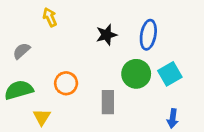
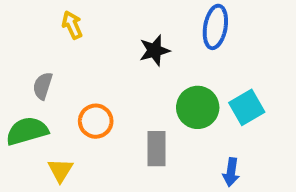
blue ellipse: (148, 35) -> (215, 27), moved
gray semicircle: (22, 51) -> (43, 86), moved, turned -30
blue arrow: (173, 118) -> (231, 172), moved

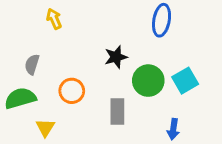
black star: (155, 50) -> (116, 57), moved

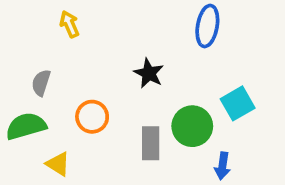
black star: (116, 57) -> (149, 73), turned -30
green circle: (148, 81) -> (192, 126), moved
yellow triangle: (45, 128) -> (58, 164), turned -30

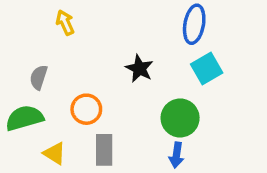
cyan square: (238, 103) -> (207, 68), moved
gray rectangle: (151, 143) -> (104, 150), moved
blue arrow: (222, 166) -> (177, 155), moved

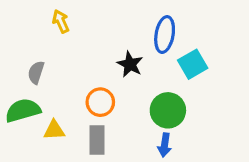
blue ellipse: (194, 24) -> (165, 35), moved
orange circle: (86, 109) -> (100, 102), moved
yellow triangle: (55, 153) -> (54, 130), moved, turned -35

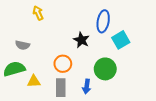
gray semicircle: (36, 72) -> (22, 45), turned -96
blue arrow: (165, 145) -> (87, 86), moved

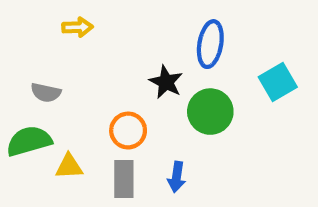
yellow arrow: (38, 13) -> (77, 27), turned 112
cyan square: (121, 40) -> (278, 82), moved
green circle: (105, 69) -> (210, 112), moved

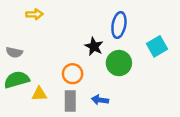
yellow arrow: (77, 27) -> (34, 14), moved
gray semicircle: (46, 93) -> (14, 52), moved
blue arrow: (177, 177) -> (100, 100), turned 91

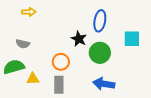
cyan square: (157, 46) -> (132, 39), turned 30
gray semicircle: (14, 52) -> (23, 44), moved
blue arrow: (100, 100) -> (104, 84), moved, size x1.5

